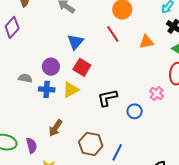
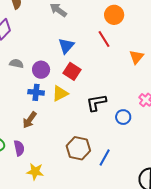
orange triangle: (146, 42) -> (136, 57), moved, turned -42
gray semicircle: (25, 78) -> (16, 64), moved
brown arrow: (56, 128) -> (30, 120), moved

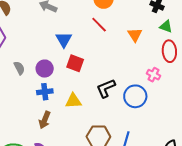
gray semicircle: (16, 64) -> (19, 68), turned 64
yellow triangle: (60, 93) -> (73, 101), moved, turned 36
blue circle: (123, 117) -> (135, 96), size x1.5

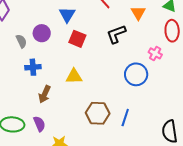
purple circle: (45, 69) -> (42, 33), moved
black L-shape: (106, 88) -> (116, 34), moved
blue cross: (45, 92) -> (33, 67), moved

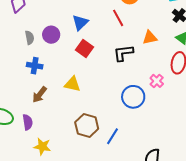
orange triangle: (138, 13) -> (150, 38), turned 35

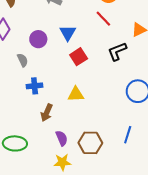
purple circle: (51, 35) -> (38, 39), moved
red square: (85, 48) -> (79, 57), turned 36
purple semicircle: (28, 122) -> (62, 138), moved
brown hexagon: (87, 126) -> (90, 143), moved

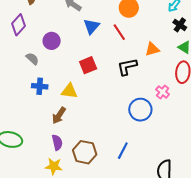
blue triangle: (68, 33) -> (92, 26), moved
gray semicircle: (23, 60) -> (32, 59), turned -32
yellow triangle: (76, 94) -> (69, 91), moved
brown arrow: (47, 113) -> (59, 115), moved

